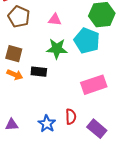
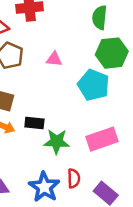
green star: (57, 49) -> (57, 142), moved
blue star: (47, 124) -> (44, 187), size x1.4

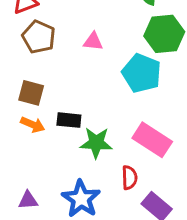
pink rectangle: (102, 139) -> (152, 140), turned 52
red semicircle: (74, 178) -> (129, 178), moved

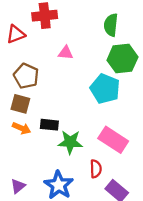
brown pentagon: (39, 37) -> (26, 76), moved
pink triangle: (93, 41) -> (66, 53), moved
purple triangle: (28, 200) -> (18, 186), turned -35

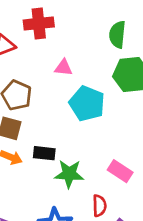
cyan pentagon: (105, 89) -> (87, 104), moved
pink rectangle: (113, 140) -> (120, 171), size x0.7

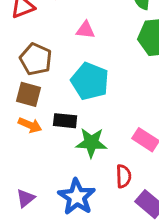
cyan pentagon: (87, 104) -> (90, 81), moved

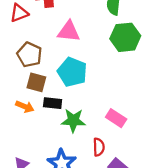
pink triangle: (86, 30) -> (69, 32), size x1.5
brown square: (28, 94) -> (36, 82), moved

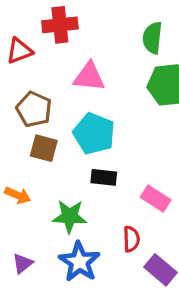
black rectangle: (53, 103) -> (104, 177), moved
orange arrow: (25, 107) -> (18, 195), moved
green star: (73, 120) -> (70, 216), moved

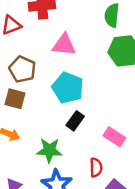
brown square: (44, 148) -> (15, 99), moved
black rectangle: (104, 177) -> (75, 121), turned -60

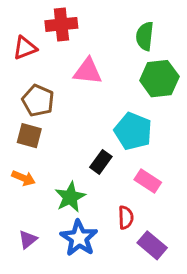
cyan pentagon: (68, 88) -> (133, 131), moved
green star: (49, 150) -> (70, 197), turned -30

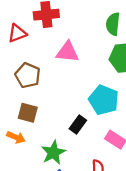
brown square: (29, 136) -> (28, 113), moved

